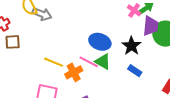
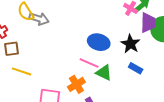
yellow line: (54, 62) -> (22, 71), moved
green triangle: (103, 62) -> (104, 73), moved
orange cross: (74, 72) -> (76, 84), moved

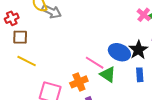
blue ellipse: (99, 42) -> (119, 52), moved
blue rectangle: (136, 68) -> (140, 75), turned 48

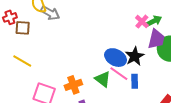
brown square: (20, 37) -> (23, 28), moved
pink line: (95, 63) -> (119, 74), moved

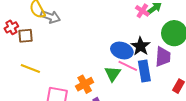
purple trapezoid: (156, 39) -> (163, 57), moved
green triangle: (103, 79) -> (113, 74), turned 36
blue rectangle: (135, 81) -> (144, 71), size x1.5

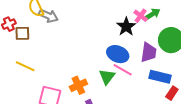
black star: (141, 46) -> (126, 27), moved
purple trapezoid: (163, 57) -> (149, 52), moved
blue rectangle: (144, 71) -> (160, 77), moved, turned -70

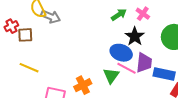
green arrow: (153, 14) -> (119, 15), moved
black star: (126, 27) -> (135, 36), moved
purple trapezoid: (149, 52) -> (144, 63), moved

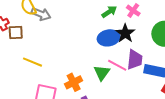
blue ellipse: (121, 53) -> (109, 38), moved, turned -30
yellow line: (29, 68) -> (33, 62), moved

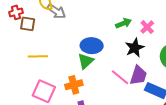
blue ellipse: (109, 38) -> (92, 46), moved
yellow line: (33, 62) -> (38, 56), turned -36
green triangle: (102, 73) -> (86, 61), moved

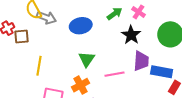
blue ellipse: (92, 46) -> (81, 26), moved
yellow line: (38, 56) -> (39, 66), turned -66
pink line: (120, 77) -> (114, 74), moved, turned -36

